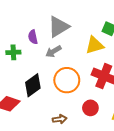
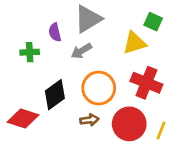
red circle: (90, 108) -> (129, 124), size x1.6
brown arrow: (60, 119) -> (89, 120), moved

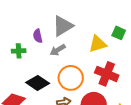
green square: (153, 22) -> (119, 33), moved
black diamond: (55, 95) -> (38, 83), turned 70

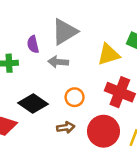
gray arrow: (58, 50) -> (58, 62), turned 35
orange circle: (71, 78) -> (75, 97), size x0.6

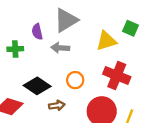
brown arrow: (66, 127) -> (57, 105), moved

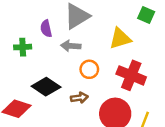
green square: (131, 28) -> (146, 15), moved
orange circle: (75, 80) -> (89, 69), moved
brown arrow: (57, 105) -> (79, 98), moved

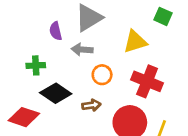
green cross: (23, 47) -> (36, 65), moved

